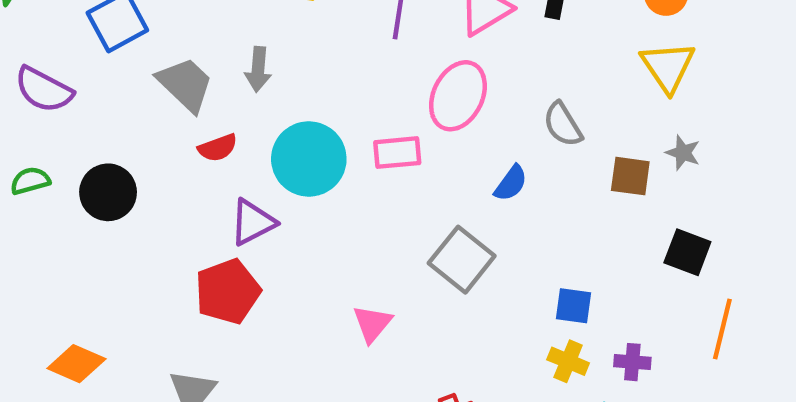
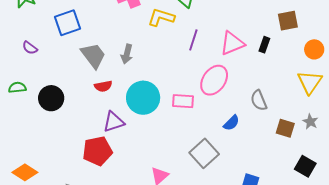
purple semicircle: (44, 90) -> (30, 48), size x0.6

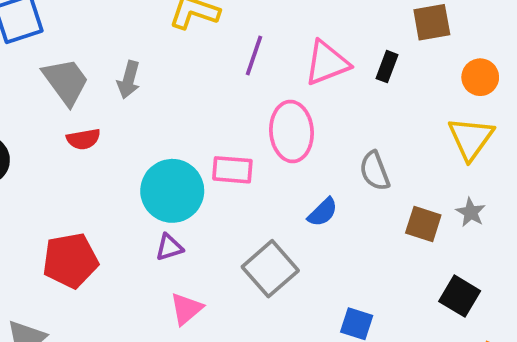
pink ellipse: (214, 80) -> (292, 131), turned -40
cyan circle: (143, 98) -> (172, 191), moved
purple triangle: (114, 122) -> (169, 247), moved, size x0.7

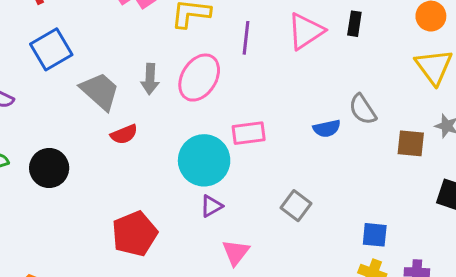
pink ellipse: (292, 131) -> (199, 78), moved, turned 48
blue semicircle: (323, 212) -> (327, 128), moved, turned 44
gray square: (270, 269) -> (296, 206), size x0.7

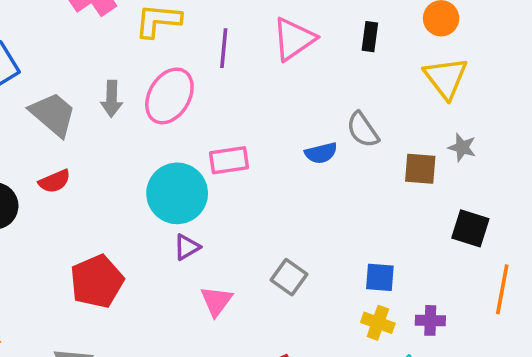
black rectangle: (354, 24) -> (370, 37), moved
red semicircle: (124, 134) -> (55, 181), moved
gray square: (296, 206) -> (289, 277), moved

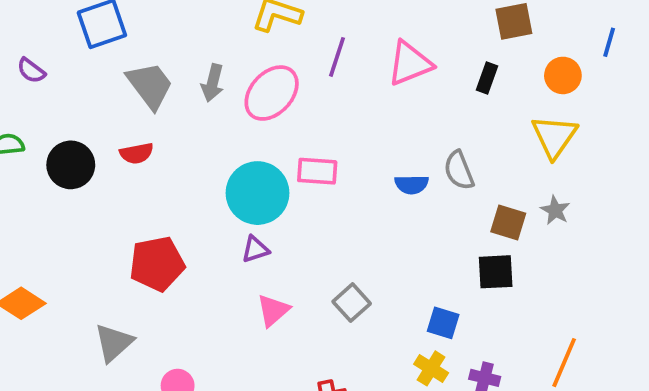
black square: (470, 228) -> (496, 272), moved, turned -33

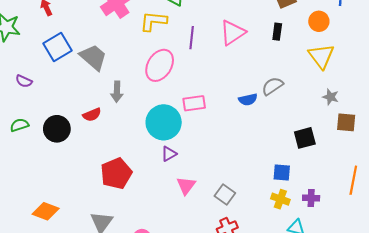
gray arrow: (213, 83) -> (117, 92), moved
gray trapezoid: (150, 85) -> (93, 57), moved
gray semicircle: (459, 170) -> (272, 86), turned 90
brown square: (508, 223) -> (346, 122), moved
gray square: (352, 303) -> (225, 194), moved

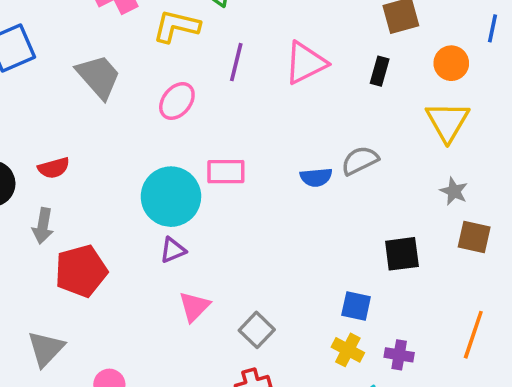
gray trapezoid: (93, 57) -> (99, 77), moved
pink ellipse: (160, 65) -> (177, 101), size x0.7
gray arrow: (117, 92) -> (43, 226), moved

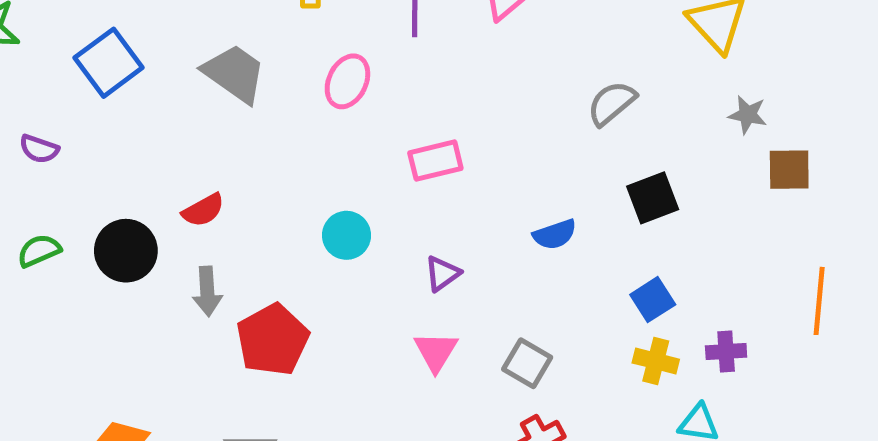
blue semicircle: (316, 177) -> (555, 234), moved
cyan circle: (171, 197) -> (346, 235), moved, size x0.6
purple triangle: (173, 250) -> (442, 274), moved
black square: (402, 254) -> (653, 198), moved
blue square: (356, 306) -> (653, 300), turned -32

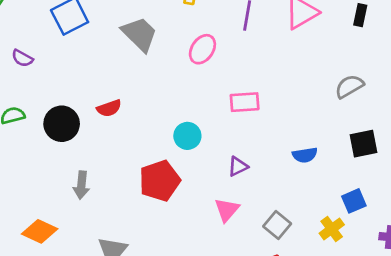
gray arrow: (207, 291) -> (81, 185), moved
red pentagon: (273, 340) -> (160, 181), moved
yellow cross: (656, 361) -> (332, 229), moved, turned 30

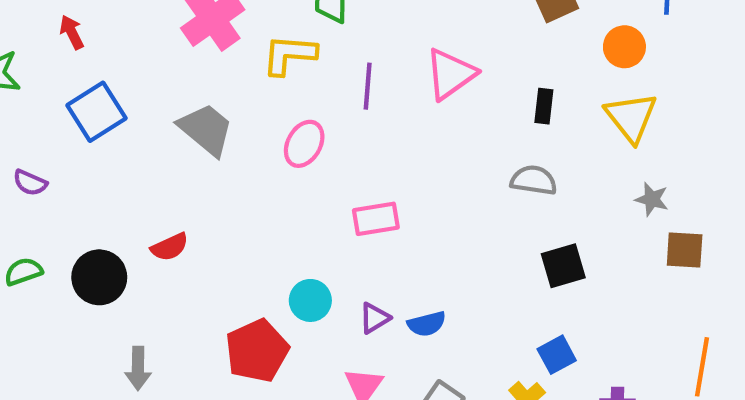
black rectangle: (360, 15) -> (544, 106), moved
gray semicircle: (349, 86) -> (534, 180), turned 44
cyan circle: (187, 136) -> (310, 300), moved
blue semicircle: (305, 155) -> (427, 324), moved

